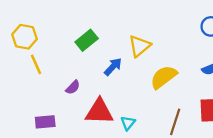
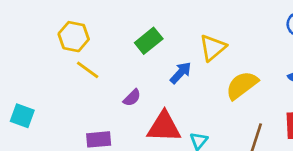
yellow line: (36, 64) -> (88, 70), turned -30

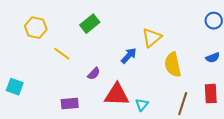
yellow hexagon: (74, 37) -> (36, 28), moved
green rectangle: (149, 41) -> (90, 24), moved
yellow semicircle: (242, 85) -> (173, 65), turned -65

